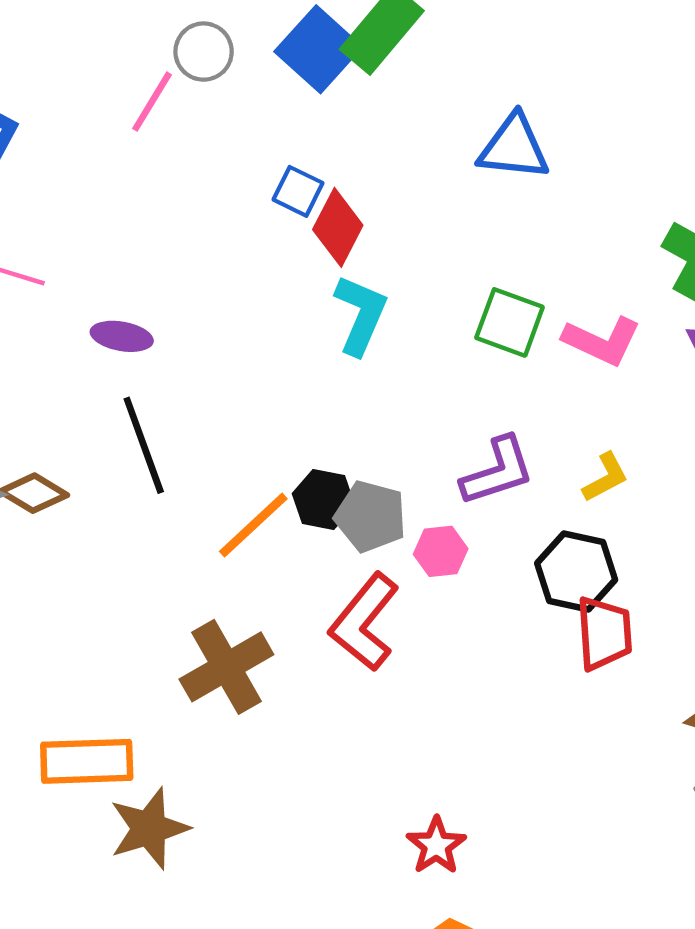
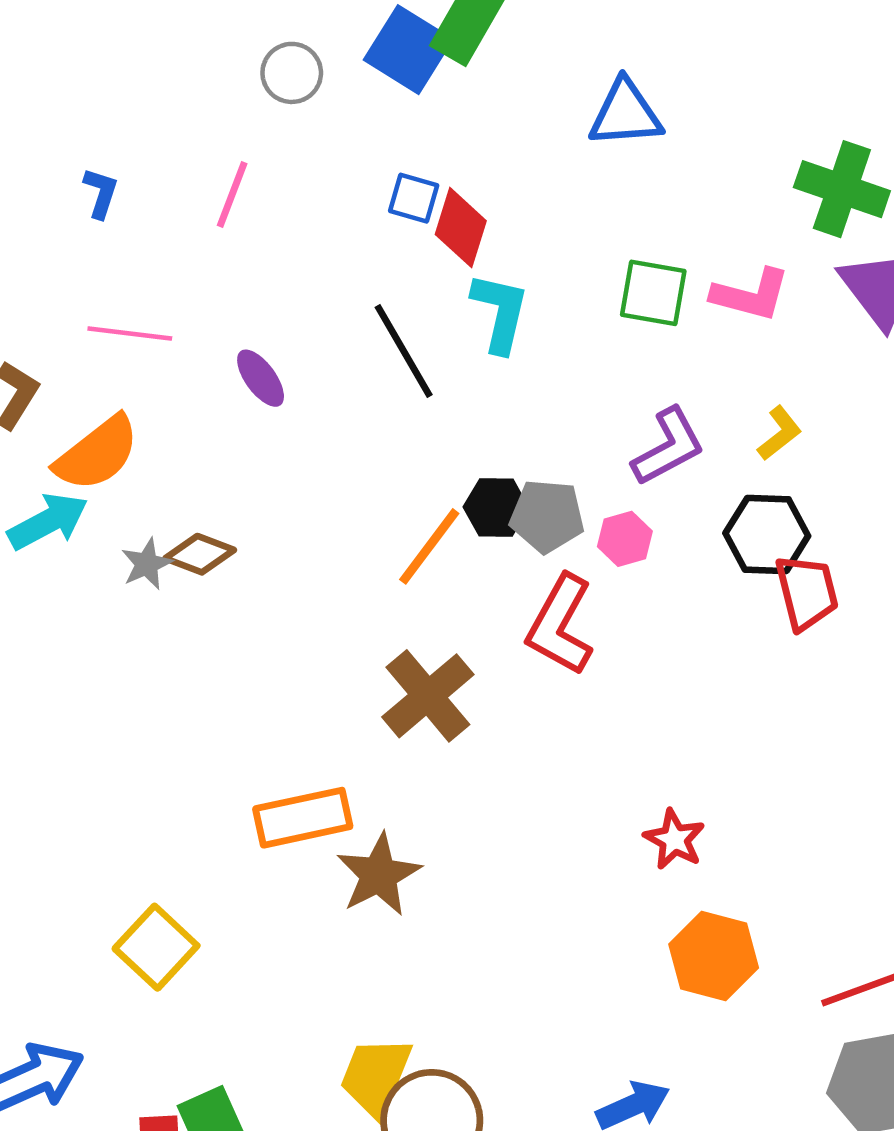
pink line: (152, 102) -> (232, 194), moved
purple ellipse: (122, 336) -> (261, 378), turned 54
black line: (144, 445) -> (404, 351), moved

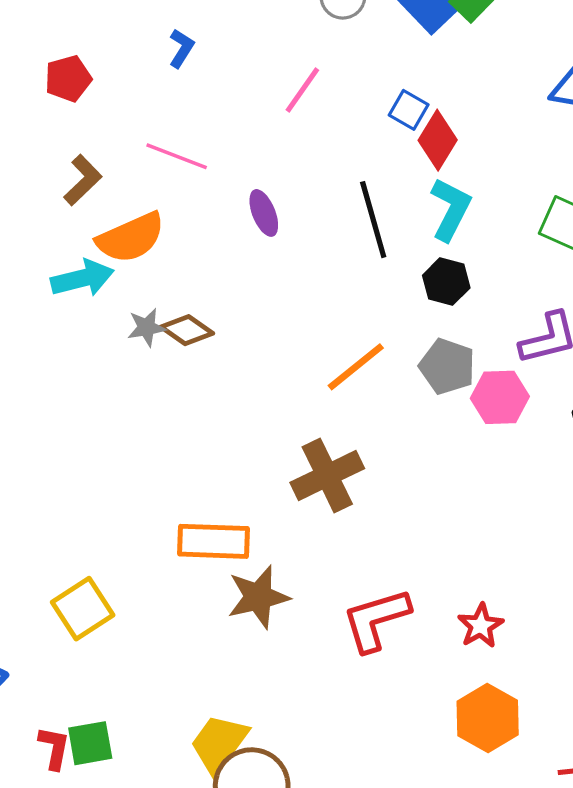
pink line: (232, 194) -> (302, 90), moved
black hexagon: (496, 507) -> (446, 282), moved
pink hexagon: (625, 539) -> (500, 397), size x1.4
red L-shape: (560, 625) -> (376, 620), moved, turned 30

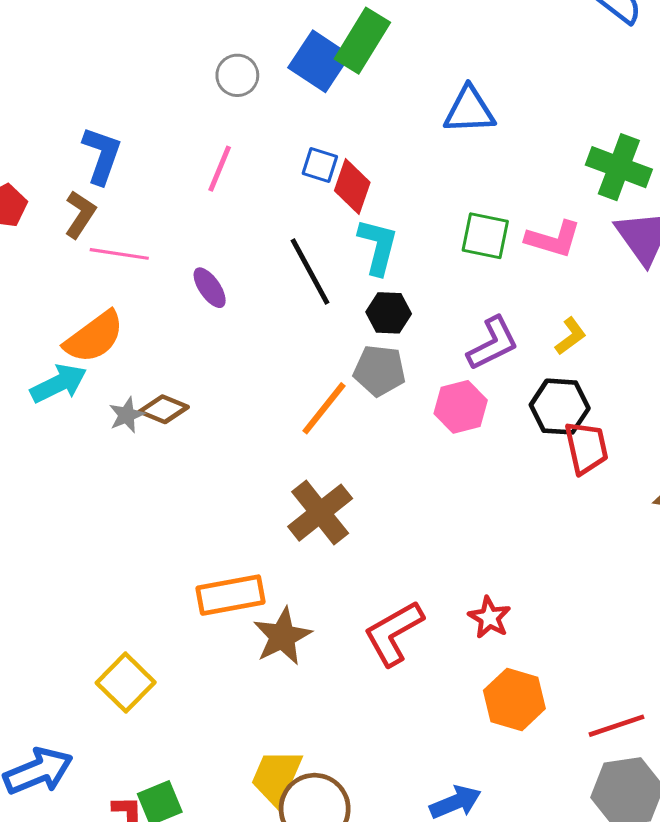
blue L-shape: (181, 48) -> (102, 155), size x1.6
brown L-shape: (83, 180) -> (80, 214), moved
gray pentagon: (447, 366) -> (379, 371), moved

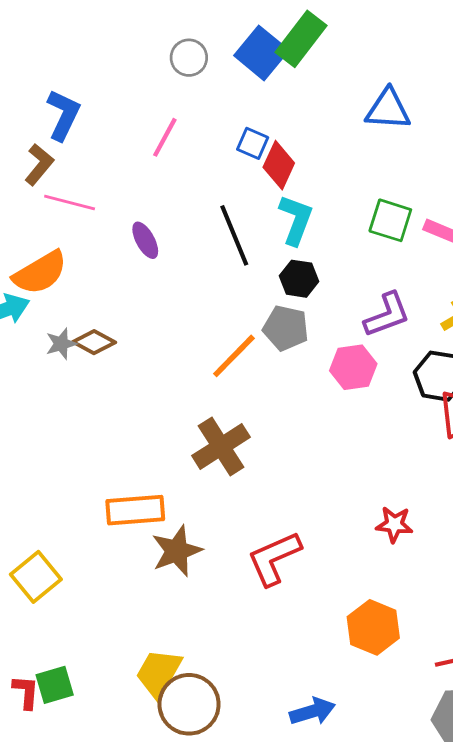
red star: (489, 617) -> (394, 524), moved, turned -30

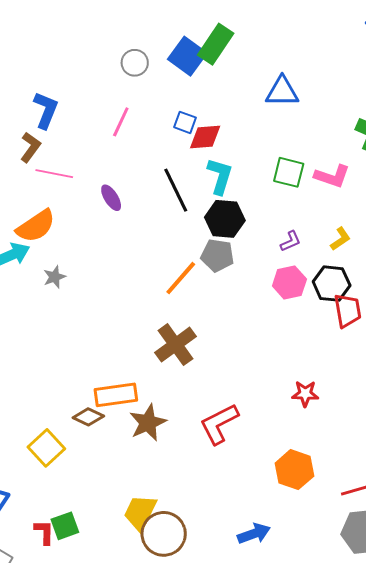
red diamond: (279, 165) -> (205, 137), turned 64
black hexagon: (299, 279) -> (225, 219), size x1.4
purple L-shape: (387, 315) -> (291, 241), size x0.6
brown diamond: (94, 342) -> (88, 417), moved
pink hexagon: (353, 367) -> (289, 282), moved

